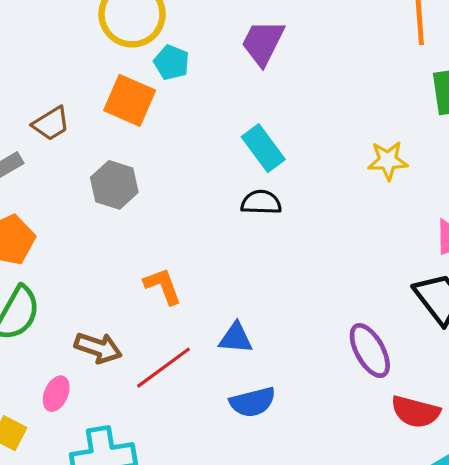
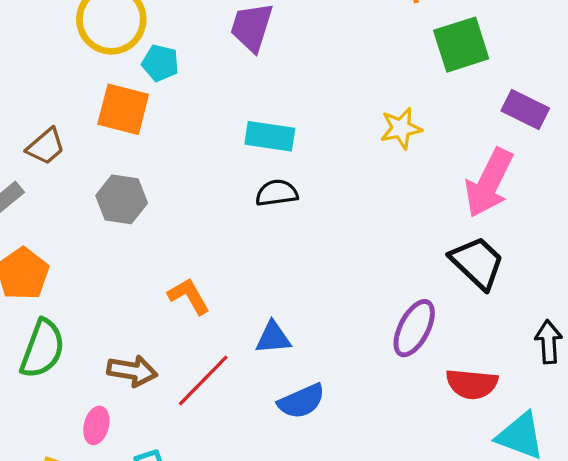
cyan rectangle: (263, 148) -> (270, 136), turned -36
purple ellipse: (370, 351) -> (414, 328), turned 66

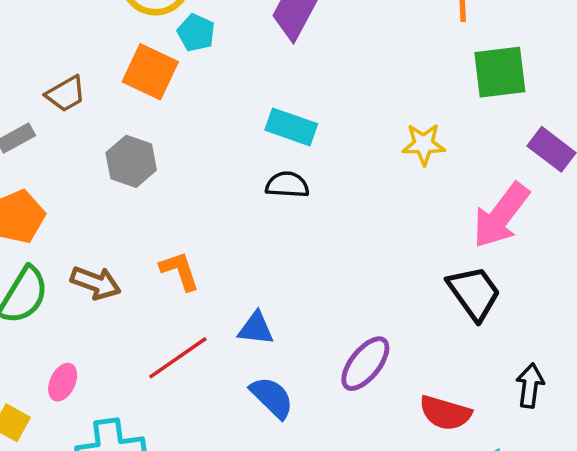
purple ellipse: (414, 328) -> (365, 364), moved
brown arrow: (132, 371) -> (96, 283), moved
blue semicircle: (301, 401) -> (272, 397), turned -123

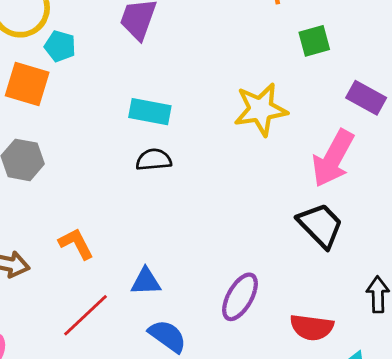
green square: (500, 72) -> (314, 41), size x0.7
yellow star: (424, 144) -> (261, 109), size x1.5

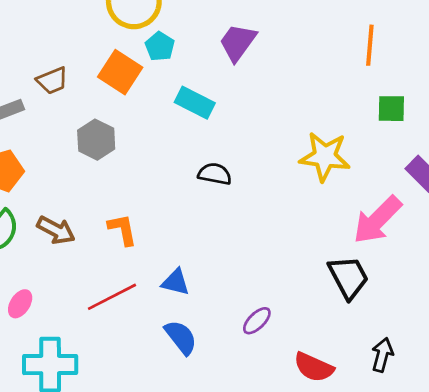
cyan rectangle: (150, 112) -> (195, 103), moved
purple ellipse: (240, 297) -> (257, 321), size x0.7

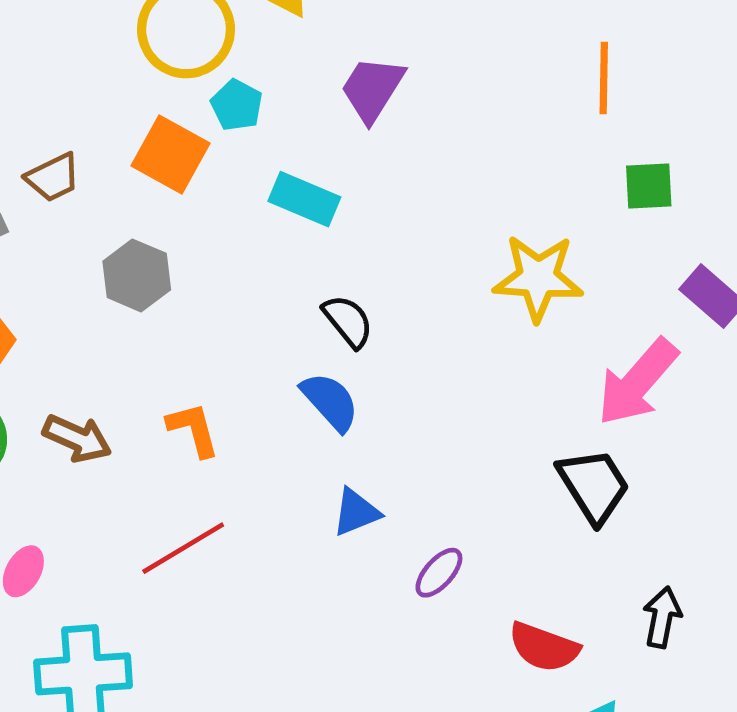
black semicircle: (215, 174) -> (348, 321), turned 44
blue triangle: (176, 282) -> (356, 512), moved, turned -32
blue semicircle: (181, 337) -> (330, 402), moved

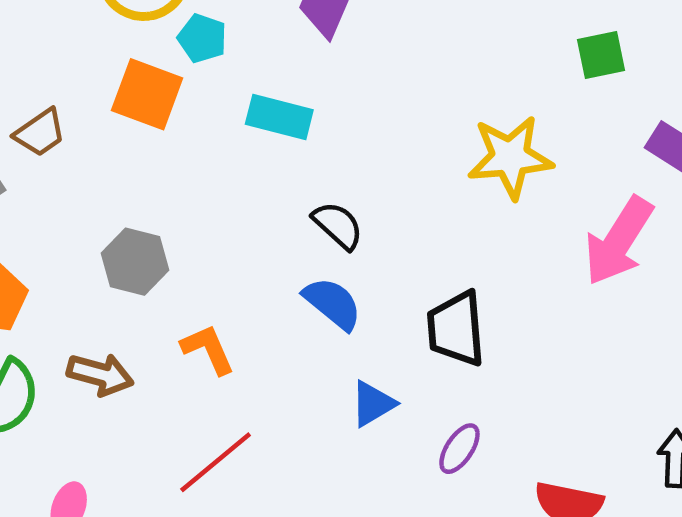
gray hexagon: (137, 275) -> (135, 262), moved
black trapezoid: (594, 486) -> (456, 329), moved, turned -144

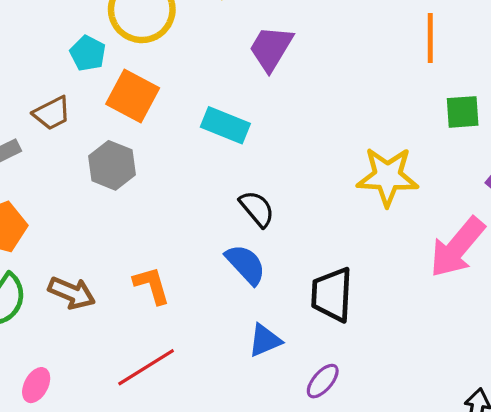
cyan pentagon: (202, 38) -> (88, 53), moved
gray hexagon: (135, 262) -> (112, 165), moved

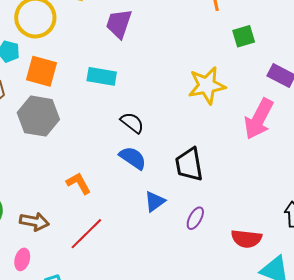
gray hexagon: (112, 165) -> (38, 116), size x1.4
brown arrow: (72, 293) -> (34, 222), moved

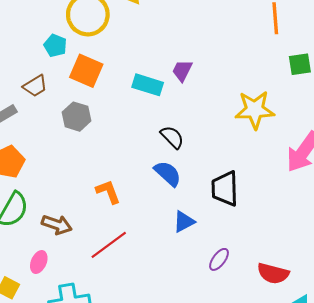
purple trapezoid: (119, 24) -> (182, 71), moved, size x0.7
gray hexagon: (38, 116) -> (77, 117), size x0.7
purple ellipse: (195, 218) -> (219, 259), moved

